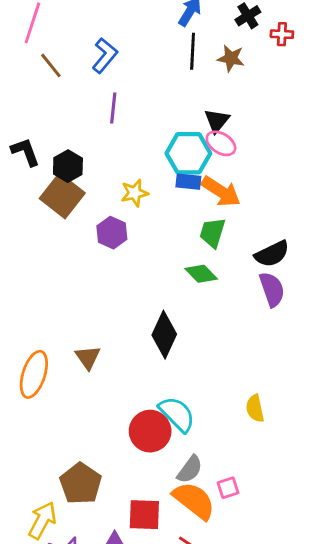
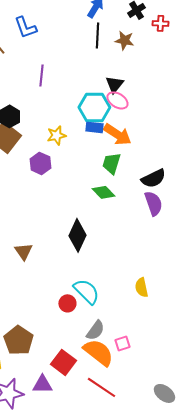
blue L-shape: (105, 55) -> (25, 27), moved, turned 120
red circle: (150, 431) -> (67, 303), size x0.6
red square: (144, 515) -> (63, 362), turned 35

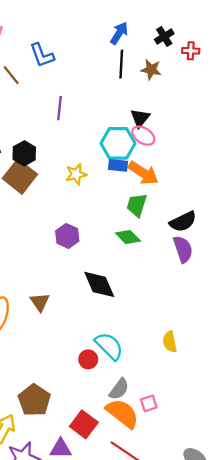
purple hexagon: (40, 163) -> (67, 236), moved
black diamond: (77, 235) -> (99, 284), turned -48

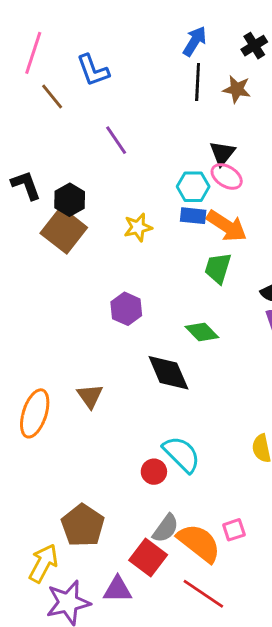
purple line: (60, 108) -> (116, 140), turned -40
cyan hexagon: (118, 143) -> (193, 187), size x0.7
green diamond: (128, 237) -> (202, 332), moved
gray semicircle: (119, 389) -> (166, 528), moved

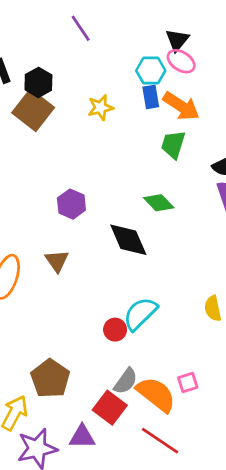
blue rectangle: (193, 216) -> (151, 97), turned 75
purple hexagon: (126, 309) -> (71, 204), moved
cyan semicircle: (182, 454) -> (140, 314), turned -90

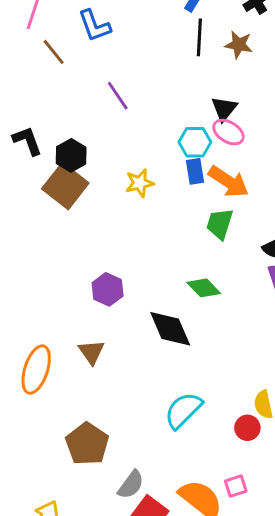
red circle: (115, 330) -> (247, 428), moved
brown pentagon: (50, 379) -> (87, 444), moved
gray semicircle: (126, 381) -> (131, 485), moved

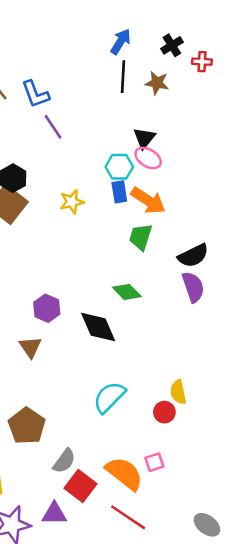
blue L-shape: (94, 26) -> (35, 94), moved
purple hexagon: (108, 289) -> (47, 308), moved

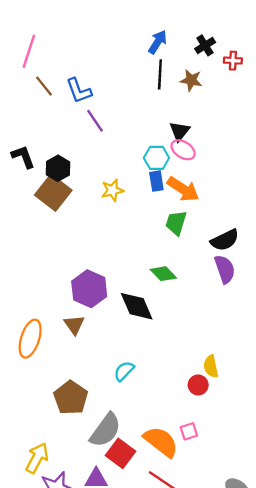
purple hexagon: (47, 308) -> (89, 289), size x1.4
cyan semicircle: (109, 397) -> (124, 371), moved, size x0.7
gray semicircle: (64, 461) -> (105, 430), size x1.5

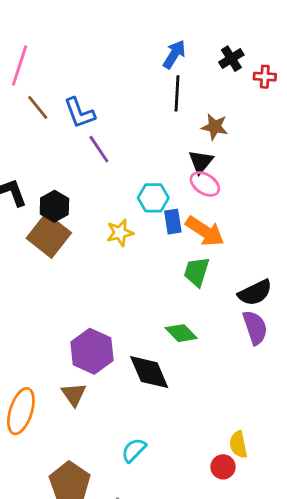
brown star: (191, 80) -> (215, 127), moved
cyan hexagon: (156, 158) -> (153, 198), moved

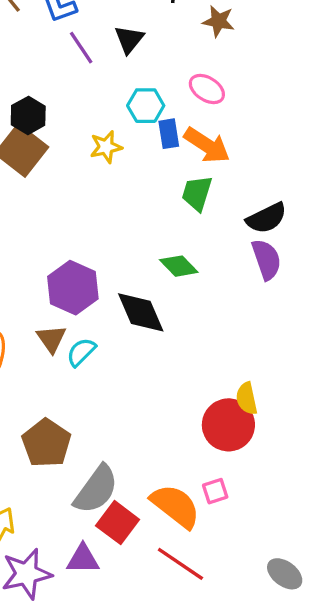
black triangle: (201, 162) -> (129, 39), moved
cyan semicircle: (134, 450) -> (81, 352), moved
red circle: (223, 467) -> (228, 425), size x1.8

